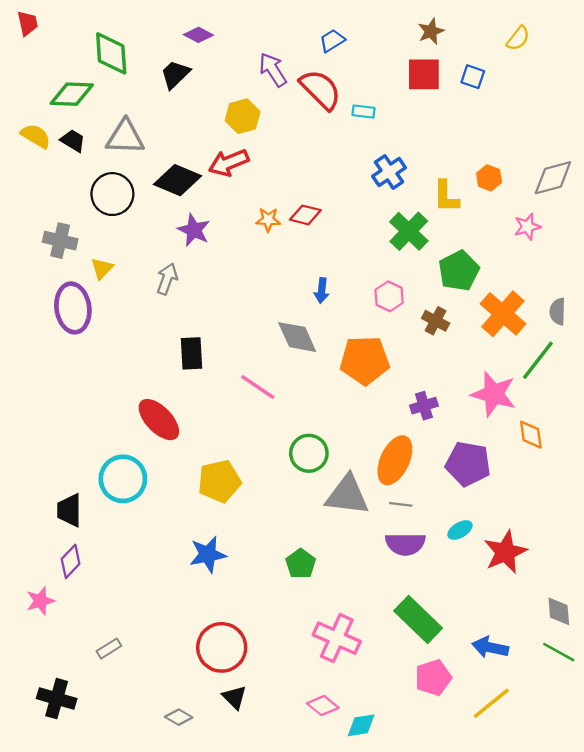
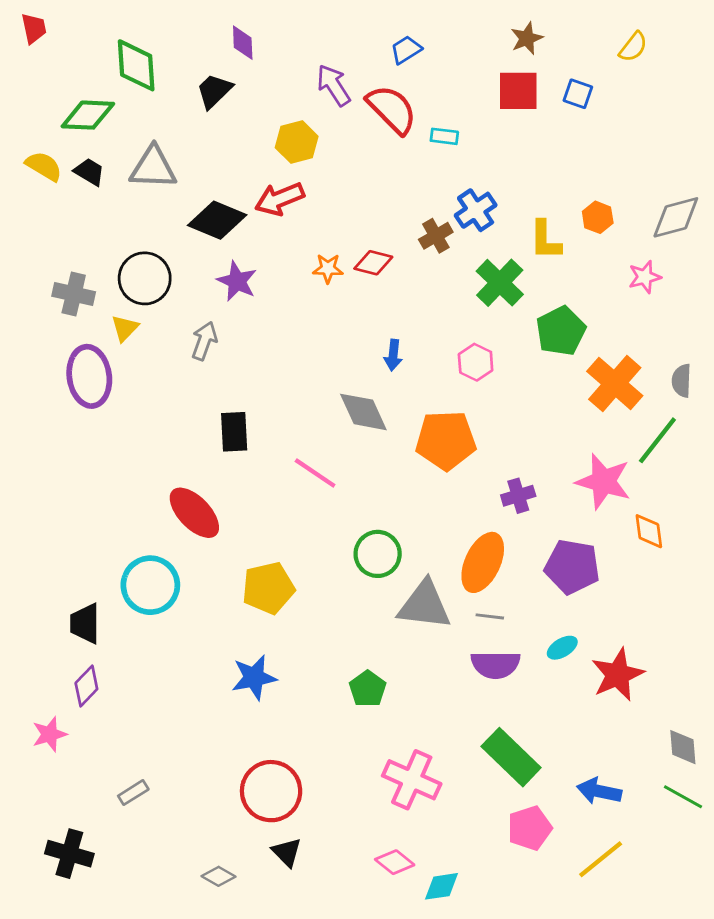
purple diamond: (198, 35) -> (243, 43), turned 60
black circle: (112, 194) -> (145, 278), moved
brown cross: (436, 321) -> (436, 236), moved, turned 32

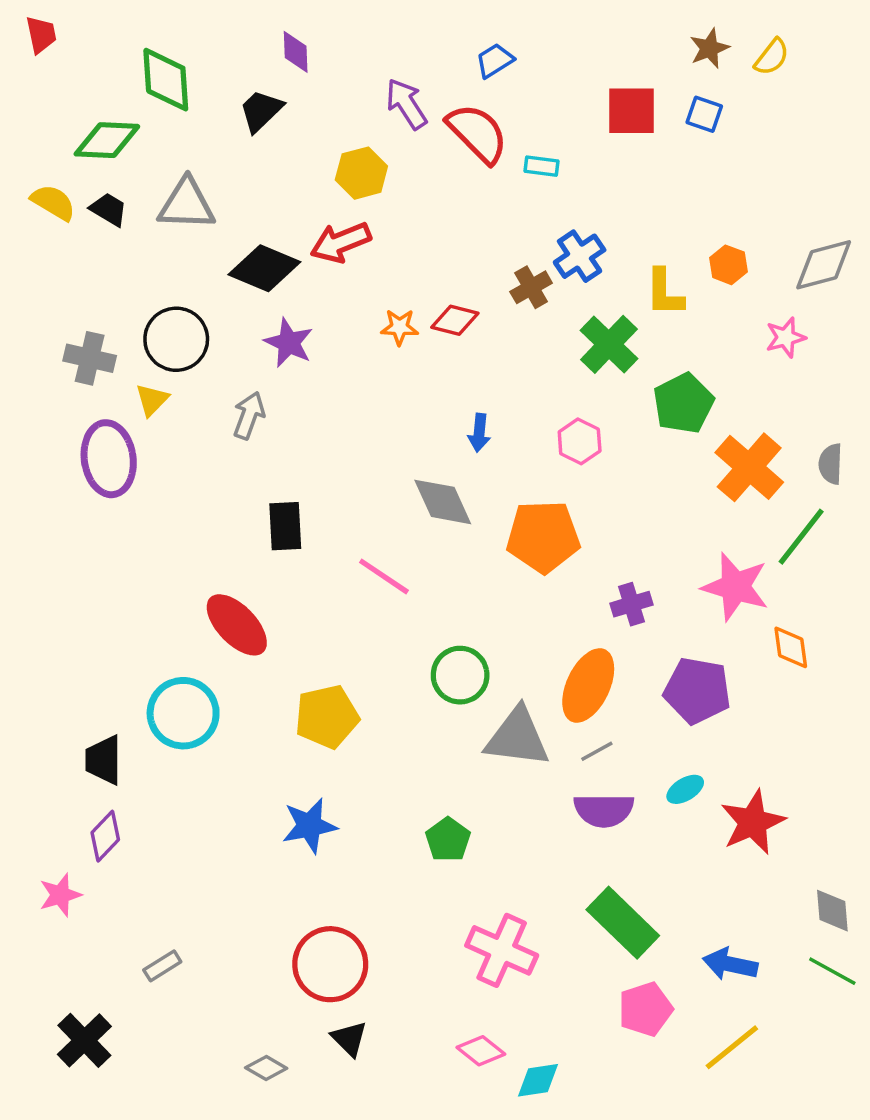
brown star: (527, 38) -> (709, 48), moved
gray line: (490, 616) -> (597, 751), turned -36
black cross: (69, 854) -> (84, 1040), turned 30

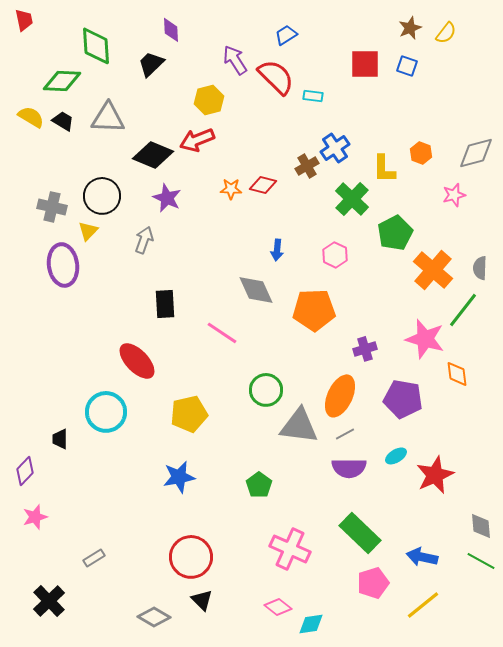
black trapezoid: (103, 760) -> (60, 439), size x0.7
purple diamond: (105, 836) -> (25, 471), moved
gray diamond: (266, 1068) -> (154, 617), size x1.4

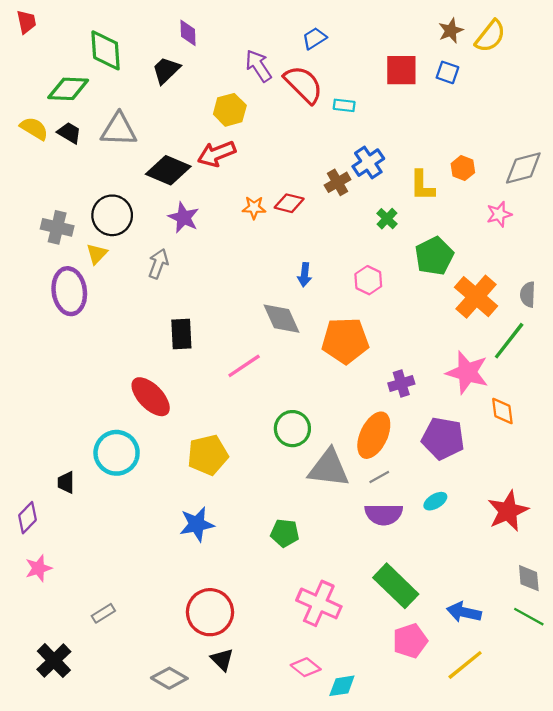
yellow semicircle: (446, 33) -> (490, 36), size x1.4
green cross: (352, 199) -> (387, 219), size x0.6
pink line: (222, 333) -> (244, 366), turned -68
red star: (435, 475) -> (508, 511), moved
green pentagon: (259, 485) -> (285, 533), turned -30

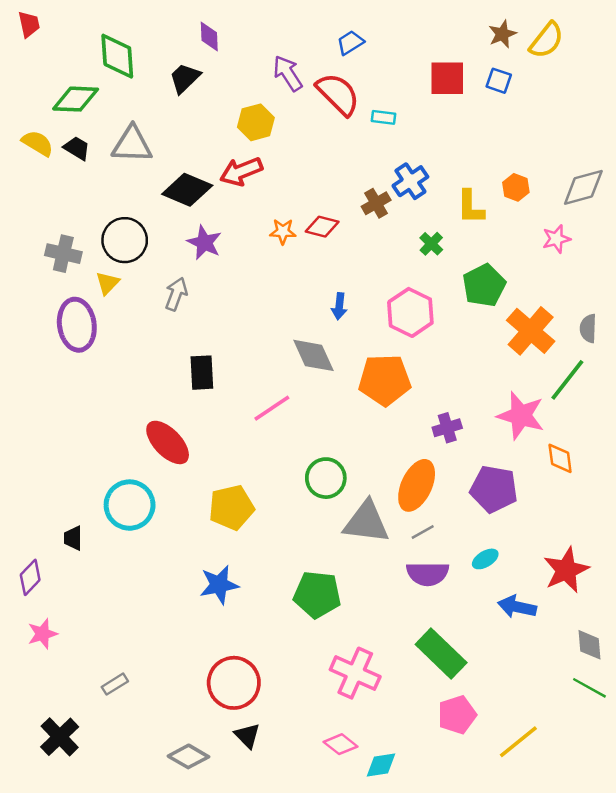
pink hexagon: (368, 280) -> (410, 312), size x1.5
green pentagon: (285, 533) -> (317, 595), size x1.5
blue arrow: (464, 612) -> (517, 607), moved

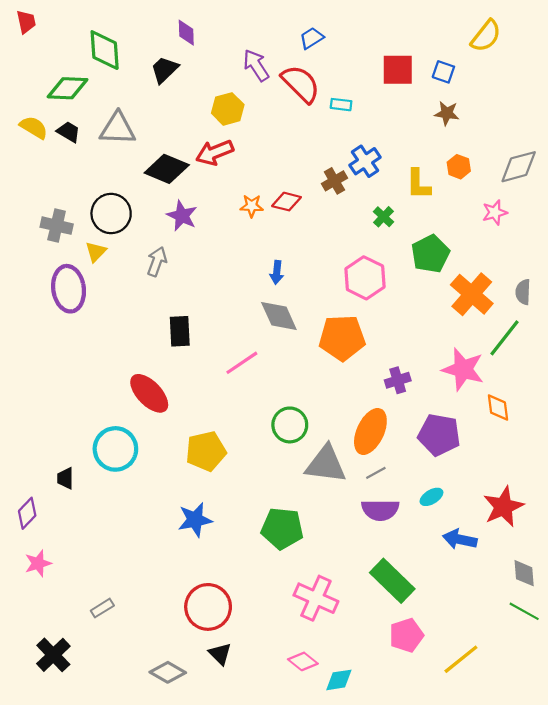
brown star: (502, 34) -> (447, 113), moved, turned 30
blue arrow: (339, 306) -> (277, 272), moved

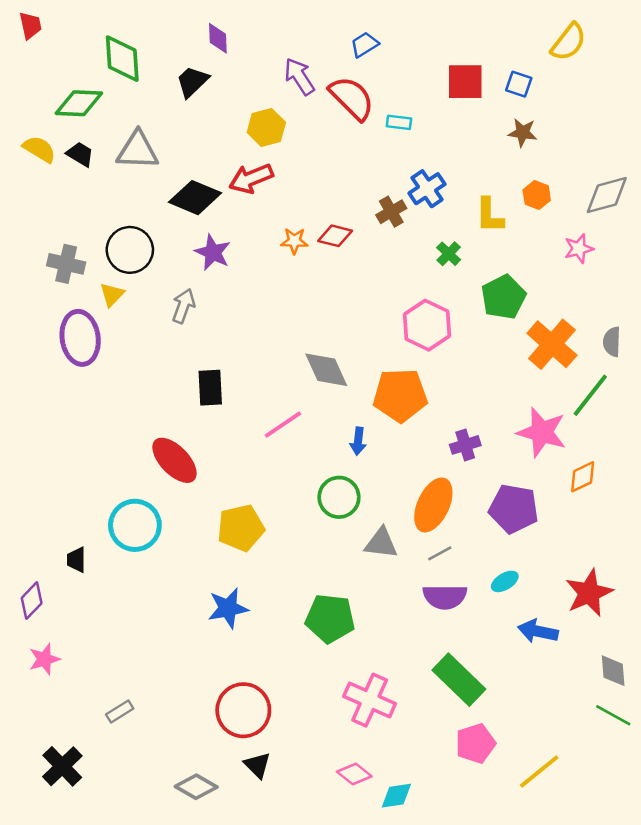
blue arrow: (277, 272) -> (358, 441), moved
orange diamond: (498, 408) -> (583, 477), turned 72
gray triangle: (326, 464) -> (381, 543), size x0.7

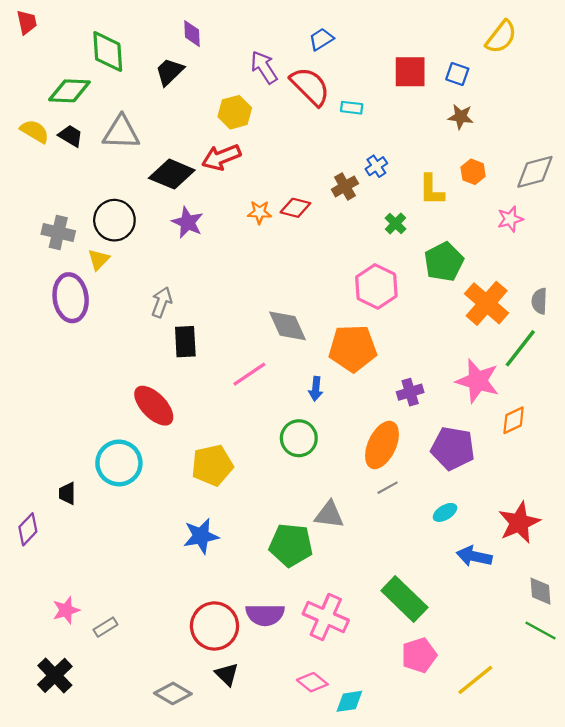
blue cross: (427, 189) -> (376, 166), size x0.7
gray arrow: (183, 306) -> (162, 302), moved
gray triangle: (381, 543) -> (329, 515), moved
purple semicircle: (445, 597) -> (265, 615), moved
pink star: (44, 659) -> (66, 610), moved

